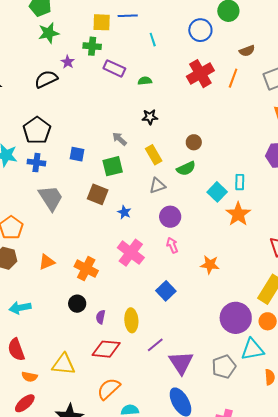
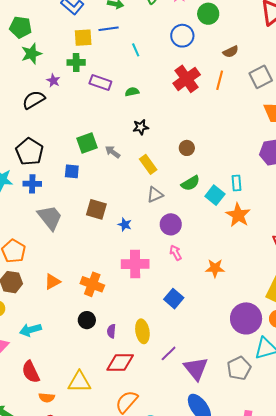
green square: (113, 166) -> (87, 143), moved
green semicircle: (186, 168) -> (190, 183), moved
pink cross: (131, 253) -> (135, 264), turned -32

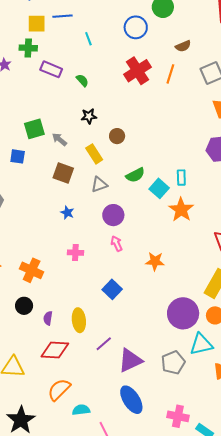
green semicircle: (132, 92) -> (82, 80), turned 56
brown circle: (187, 148) -> (117, 136), moved
brown square: (96, 209) -> (63, 173), moved
pink cross: (135, 264) -> (75, 253), size x0.6
purple triangle: (196, 369) -> (130, 360), turned 40

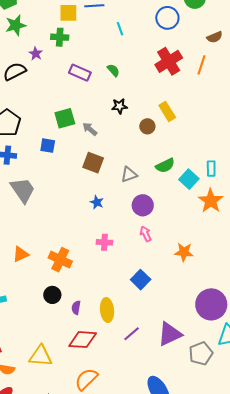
purple rectangle: (51, 69) -> (80, 73), moved
yellow rectangle: (94, 154) -> (167, 111), moved
purple triangle: (130, 360) -> (170, 334), moved

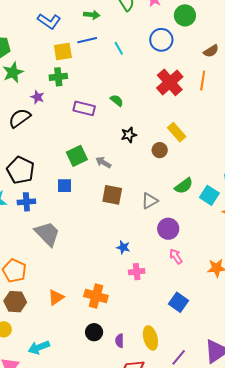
cyan line: (120, 29) -> (119, 48), moved
blue star: (97, 202) -> (123, 247), moved

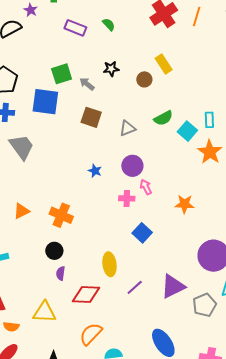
black star: (129, 135) -> (111, 69), moved
blue square: (65, 186) -> (45, 102), size x1.8
purple circle: (168, 229) -> (132, 166), moved
pink cross: (137, 272) -> (127, 198), moved
purple semicircle: (120, 341) -> (61, 273), moved

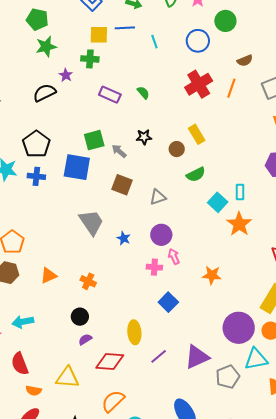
green semicircle: (163, 118) -> (196, 174), moved
gray trapezoid: (22, 147) -> (91, 222), moved
orange cross: (61, 215) -> (88, 281), size x0.7
purple semicircle: (61, 273) -> (85, 339), turned 48

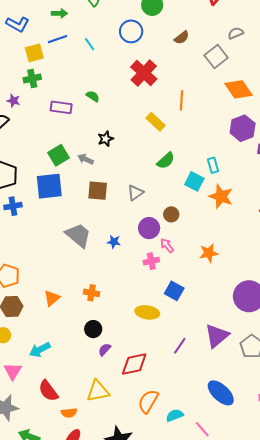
orange line: (231, 88) -> (182, 100), moved
brown circle: (177, 149) -> (171, 214), moved
yellow ellipse: (134, 332) -> (147, 312), moved, turned -60

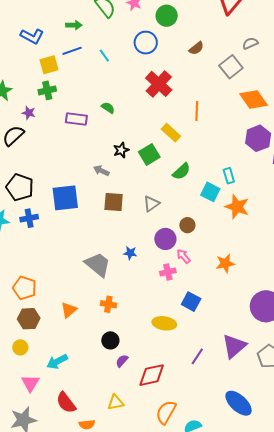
green square: (59, 155) -> (149, 154), moved
gray trapezoid: (78, 235) -> (98, 265), moved
yellow triangle: (98, 391) -> (116, 402), size x0.7

